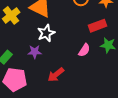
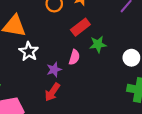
purple star: (35, 52) -> (54, 70), moved

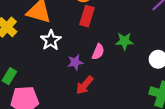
red rectangle: (80, 27) -> (87, 16), moved, turned -42
red arrow: (52, 92) -> (85, 85), moved

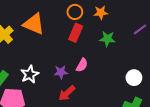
white star: (51, 40) -> (30, 74), moved
green star: (124, 41) -> (107, 39), moved

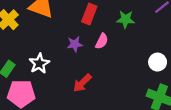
pink semicircle: (82, 65) -> (102, 41), moved
purple star: (61, 72) -> (75, 44), moved

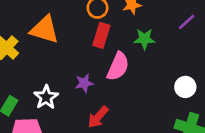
pink semicircle: (102, 41) -> (118, 66), size x1.5
purple star: (75, 44) -> (84, 83), moved

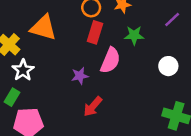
white circle: (185, 87) -> (168, 66), moved
white star: (46, 97) -> (23, 70), moved

